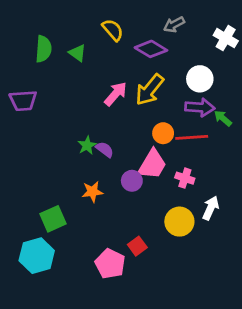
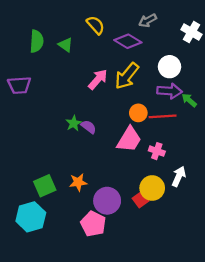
purple circle: (132, 181) -> (107, 201), moved, size x1.5
orange star: (92, 192) -> (78, 182), moved
red square: (137, 246) -> (141, 200), moved

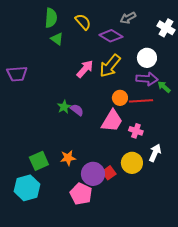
green semicircle: (37, 41) -> (51, 18), moved
red square: (141, 200) -> (109, 173), moved

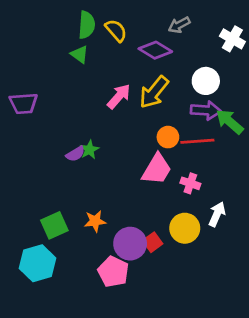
green semicircle: (51, 18) -> (87, 25), moved
green arrow: (164, 87) -> (230, 122), size x1.5
purple semicircle: (77, 110) -> (75, 154), moved, turned 112

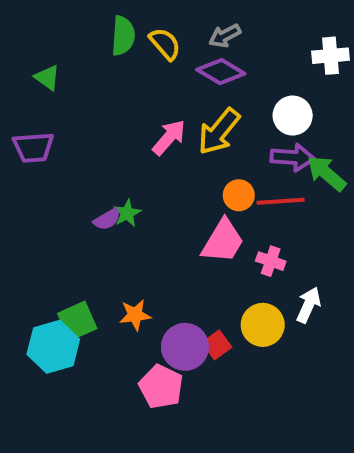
gray arrow: (179, 25) -> (225, 36), moved
white cross: (232, 39) -> (330, 56), turned -35
green triangle: (80, 54) -> (47, 78), moved
cyan hexagon: (38, 263) -> (53, 347), moved

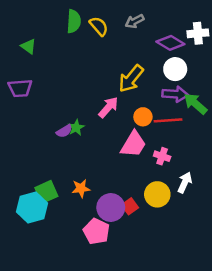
purple diamond: (221, 72) -> (170, 43), moved
pink arrow: (169, 137) -> (108, 107), moved

